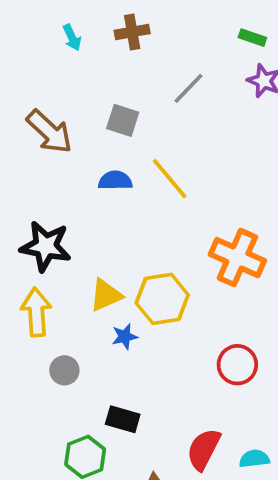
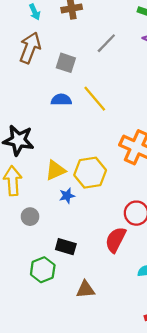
brown arrow: (49, 132) -> (30, 48), moved, turned -112
red semicircle: (204, 449) -> (116, 240), moved

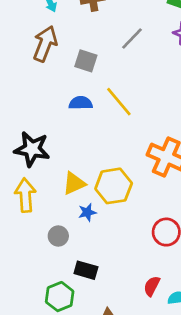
gray circle: (30, 217) -> (58, 236), moved
red semicircle: (116, 240) -> (152, 286), moved, size x0.7

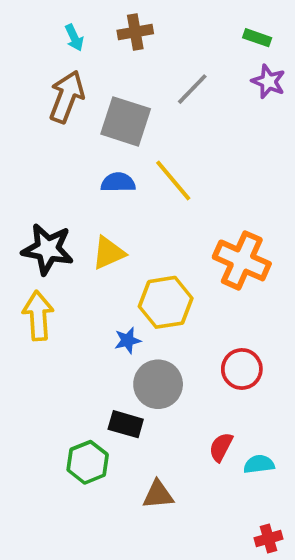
gray square: (86, 61) -> (126, 121), size x1.5
yellow triangle: (74, 183) -> (109, 253), moved
gray circle: (58, 236) -> (158, 384), moved, size x1.6

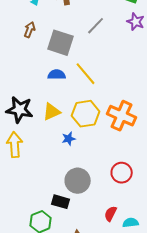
brown arrow: (67, 97) -> (30, 30), size x0.6
yellow hexagon: (166, 302) -> (86, 114), moved
blue star: (128, 340) -> (69, 139), moved

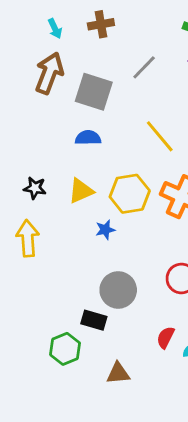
brown arrow: (30, 30) -> (49, 73), size x1.8
yellow line: (86, 74) -> (160, 136), moved
black star: (20, 110) -> (35, 188), size x0.6

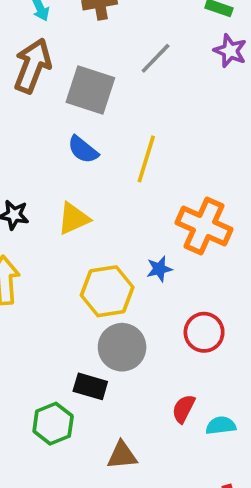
yellow line: (160, 136) -> (146, 159), moved, turned 57
blue semicircle: (88, 138) -> (83, 150), turned -140
yellow hexagon: (130, 194) -> (107, 291), moved
blue star: (105, 230) -> (159, 269), moved

